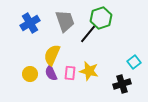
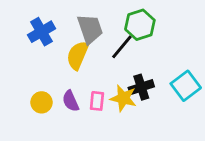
yellow semicircle: (52, 55) -> (78, 55), moved
cyan square: (134, 62) -> (186, 86), size x1.5
black cross: (122, 84) -> (141, 87), moved

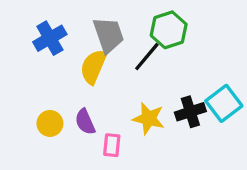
black cross: (141, 87) -> (190, 112), moved
pink rectangle: (97, 101) -> (112, 145), moved

